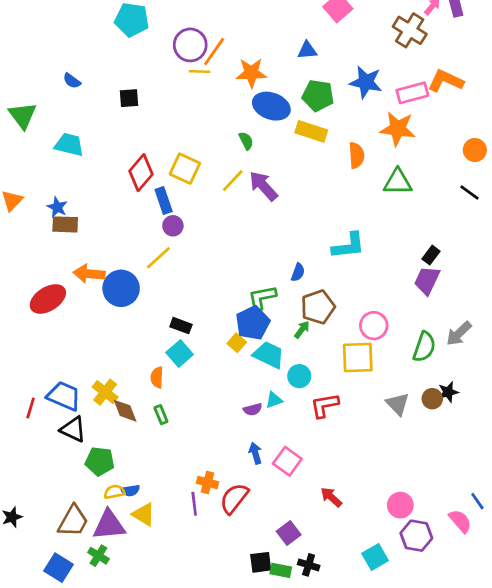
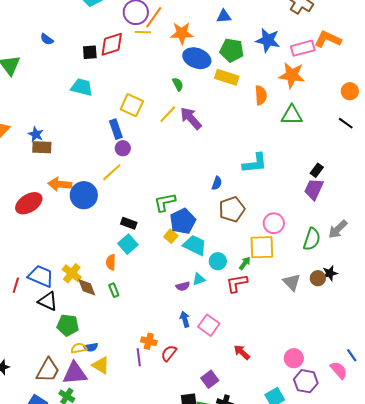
cyan trapezoid: (69, 145) -> (82, 87), moved
red diamond: (141, 173) -> (112, 44), moved, turned 32
green L-shape: (262, 298) -> (165, 202), moved
green arrow: (302, 330) -> (245, 263), moved
red semicircle: (234, 498) -> (169, 353), size x0.7

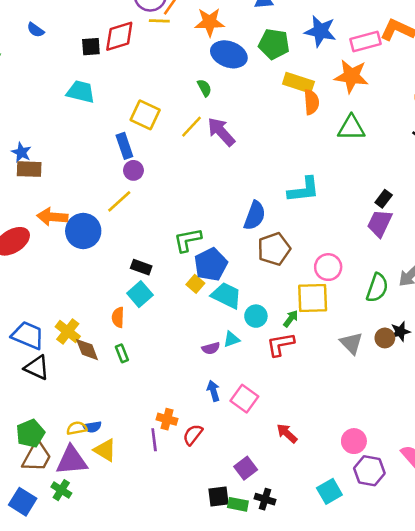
yellow rectangle: (227, 77) -> (298, 83), moved
blue semicircle: (217, 183) -> (255, 216), size x1.6
green pentagon: (68, 325) -> (30, 433), moved, turned -30

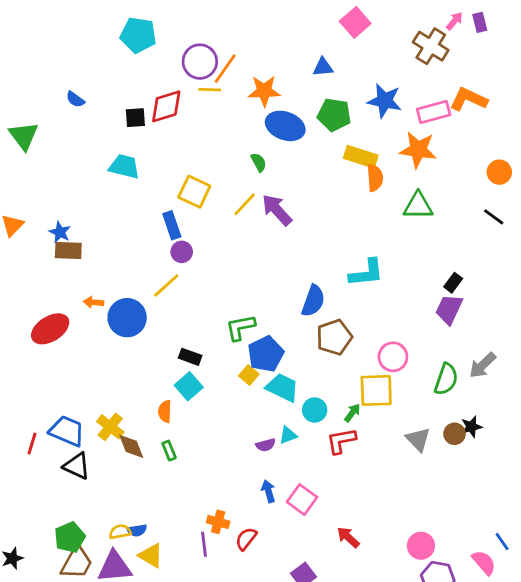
orange arrow: (52, 217) -> (94, 302), size x0.6

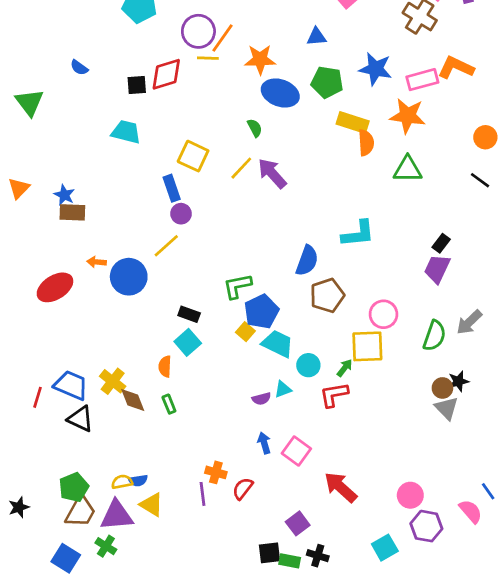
gray triangle: (418, 439) -> (446, 408), moved
red arrow: (348, 537) -> (341, 487), size x1.5

